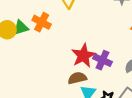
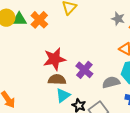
red star: (83, 56) -> (55, 59), moved

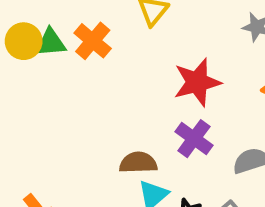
red star: (55, 59) -> (197, 82), moved

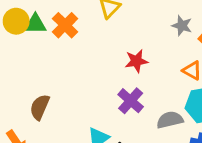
red star: (197, 82) -> (136, 61), size x0.7
brown semicircle: (138, 163) -> (40, 107), moved, turned -70

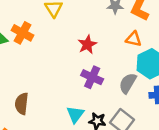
gray semicircle: (170, 120) -> (128, 83), turned -30

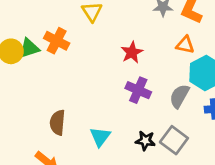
cyan triangle: (75, 114) -> (100, 137), moved

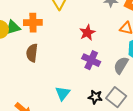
orange cross: (57, 41) -> (33, 23), turned -30
brown semicircle: (57, 122) -> (32, 53), moved

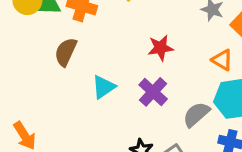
cyan triangle: (63, 93) -> (103, 87), moved

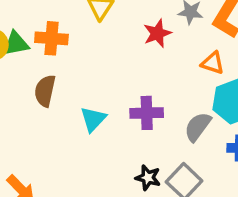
red star: (160, 48) -> (157, 33), moved
purple cross: (153, 92) -> (147, 113), turned -32

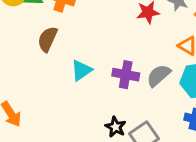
gray semicircle: (198, 127) -> (159, 76), moved

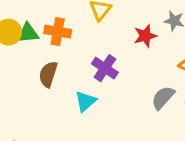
purple cross: (126, 75) -> (105, 68), moved, turned 30

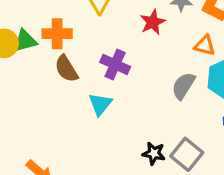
brown semicircle: (48, 74) -> (66, 69), moved, turned -40

